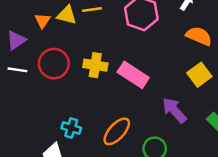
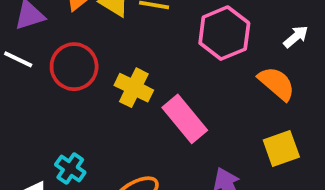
orange semicircle: (199, 36) -> (277, 83), moved

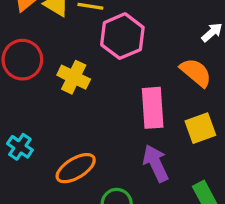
pink hexagon: (224, 33) -> (122, 36), moved
pink rectangle: (185, 119) -> (153, 108), moved, turned 36

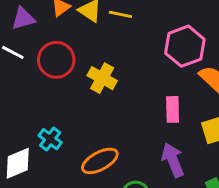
pink hexagon: (122, 36) -> (185, 46), moved
pink rectangle: (153, 108) -> (173, 109), size x0.7

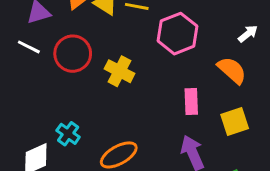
pink hexagon: (185, 46) -> (178, 34), moved

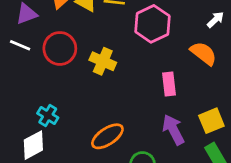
yellow square: (235, 122) -> (211, 121), moved
cyan cross: (68, 134) -> (48, 116), moved

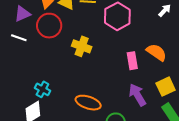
red circle: (60, 48) -> (49, 26), moved
orange semicircle: (203, 53) -> (156, 52), moved
orange ellipse: (107, 136) -> (88, 103), turned 55

